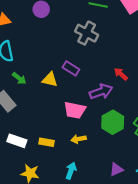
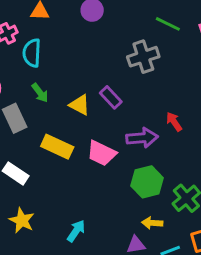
gray cross: (87, 33) -> (143, 57), turned 30
yellow arrow: (79, 139) -> (152, 223), moved
yellow rectangle: (46, 142) -> (57, 147), moved, size x1.5

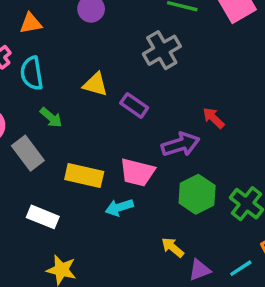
yellow triangle: (80, 105) -> (95, 84), moved
yellow arrow: (152, 223) -> (173, 247), moved, turned 48
cyan arrow: (76, 231) -> (119, 207), moved, turned -130

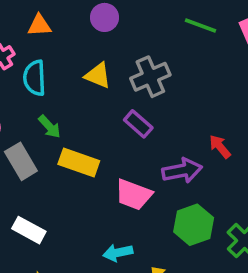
gray cross: (162, 50) -> (150, 77), moved
yellow triangle: (95, 84) -> (98, 75), moved
yellow rectangle: (84, 176) -> (79, 163), moved
cyan arrow: (119, 207) -> (118, 253), moved

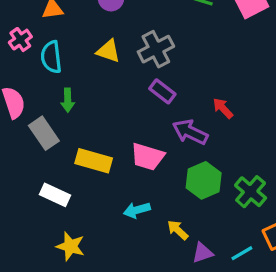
purple rectangle: (138, 124) -> (162, 91), moved
green arrow: (50, 127) -> (68, 100), turned 45
yellow rectangle: (79, 163) -> (94, 161), moved
purple arrow: (182, 171) -> (190, 132), turned -140

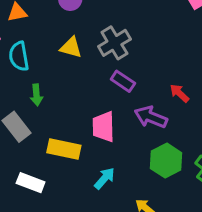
pink trapezoid: (148, 157) -> (103, 127), moved, turned 76
cyan arrow: (137, 210) -> (105, 178), moved, turned 150

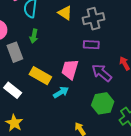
purple rectangle: (123, 81) -> (91, 45), turned -49
cyan arrow: (105, 178) -> (61, 92), moved

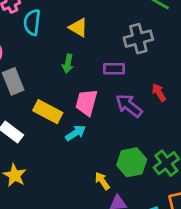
gray cross: (94, 19) -> (138, 39), moved
green arrow: (34, 36) -> (68, 64), moved
green hexagon: (103, 103) -> (132, 162), moved

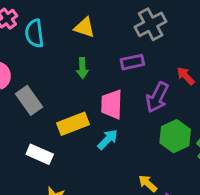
purple arrow: (129, 106) -> (157, 97), turned -88
yellow rectangle: (48, 112) -> (73, 124), turned -36
green hexagon: (132, 162) -> (175, 136), moved

